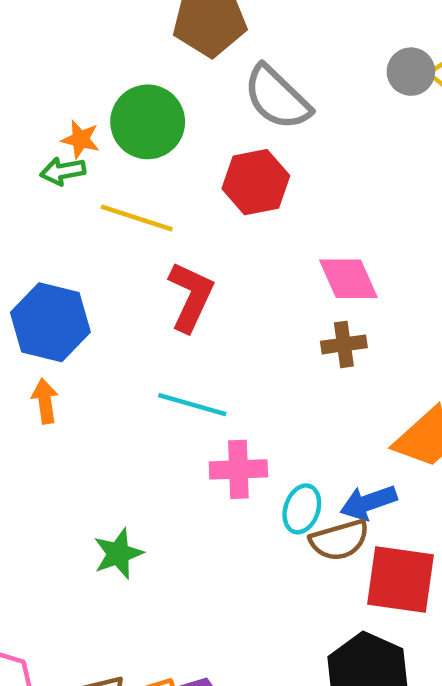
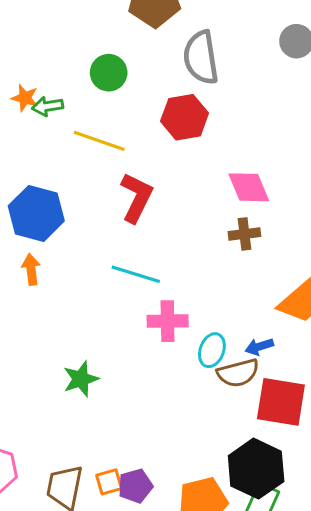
gray semicircle: (277, 98) -> (201, 58), turned 36
green circle: (148, 122) -> (109, 73), size x0.7
orange star: (80, 139) -> (25, 98), moved
blue arrow: (368, 502) -> (259, 347), size x0.7

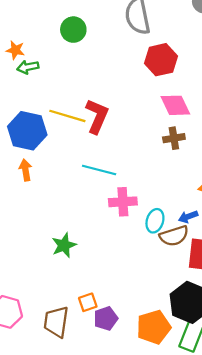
green arrow: (48, 106) -> (28, 67), moved
red hexagon: (185, 117) -> (161, 60), moved
yellow line: (99, 141) -> (67, 116), moved
orange square: (109, 482) -> (88, 302), moved

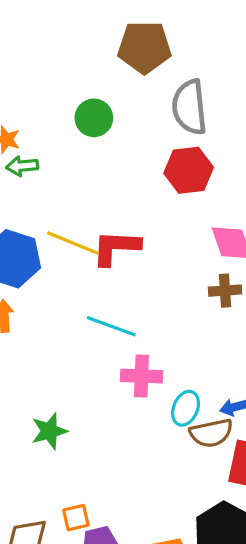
red hexagon: (161, 60) -> (189, 170), moved
red L-shape: (97, 116) -> (116, 248), turned -116

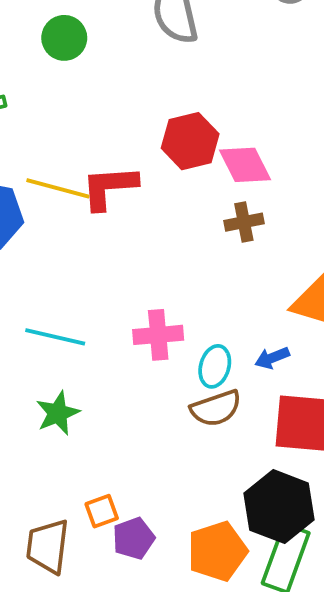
red hexagon: (189, 170) -> (190, 141), moved
cyan line: (111, 326) -> (55, 337), moved
brown semicircle: (211, 433) -> (216, 408), moved

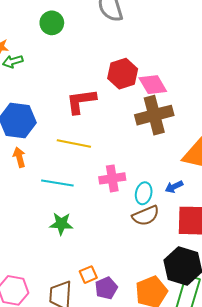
yellow line: (58, 188) -> (74, 143), moved
brown cross: (244, 222) -> (154, 115), size x1.8
green star: (58, 413) -> (61, 224), turned 30

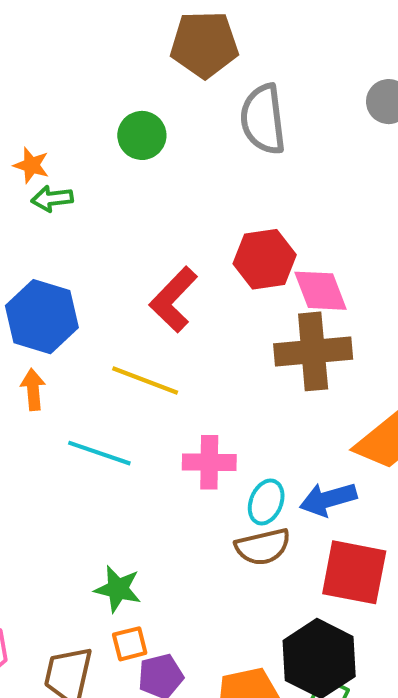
red L-shape: (81, 101) -> (173, 300), turned -48
blue arrow: (174, 187) -> (328, 499), size x1.5
green star: (61, 224) -> (118, 589), moved

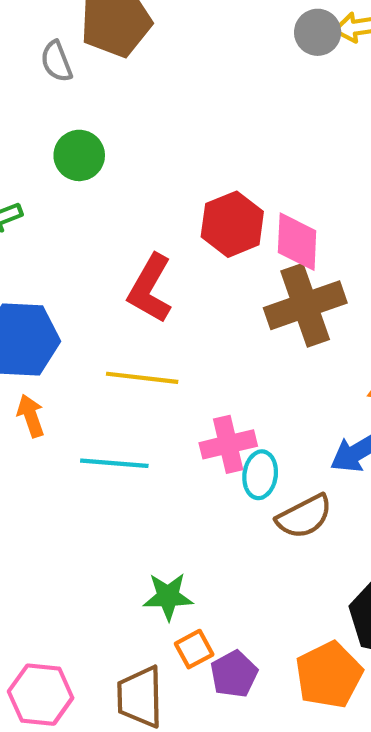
gray semicircle: (263, 119) -> (56, 61), moved, size x0.6
green circle: (142, 135) -> (79, 155), moved
pink diamond: (320, 291) -> (297, 242), turned 38
cyan ellipse: (266, 502) -> (260, 475), moved

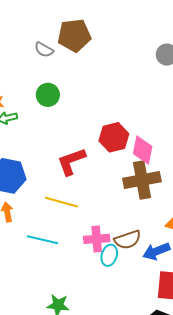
gray semicircle: (56, 61) -> (44, 50), turned -48
red L-shape: (150, 289) -> (71, 161), turned 32
brown semicircle: (304, 516) -> (128, 240), moved

